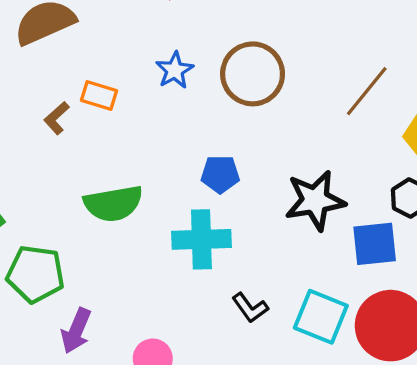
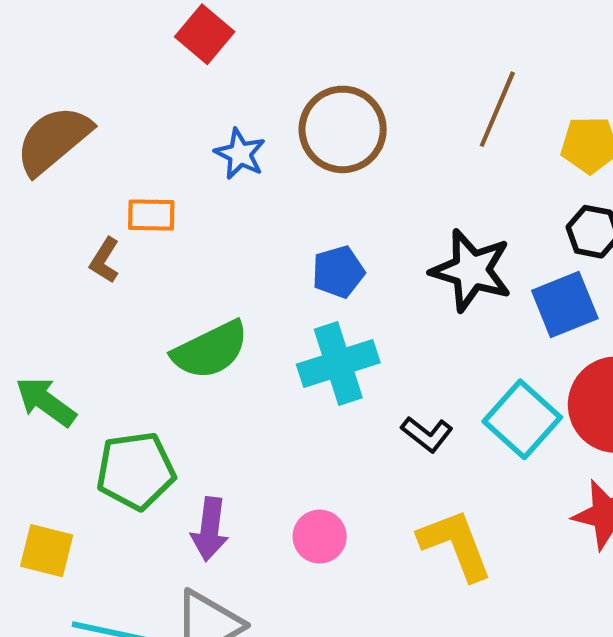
black star: (315, 200) -> (471, 270), turned -30
cyan square: (321, 317) -> (522, 419), turned 36

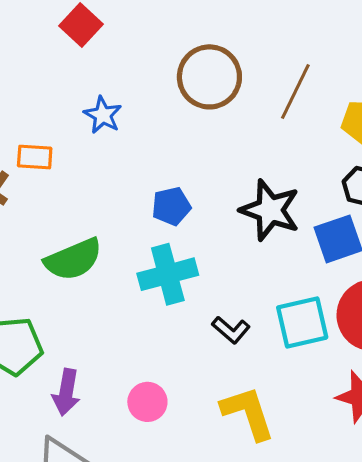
brown circle: (343, 129) -> (209, 77), moved
cyan square: (522, 419) -> (302, 323), turned 32

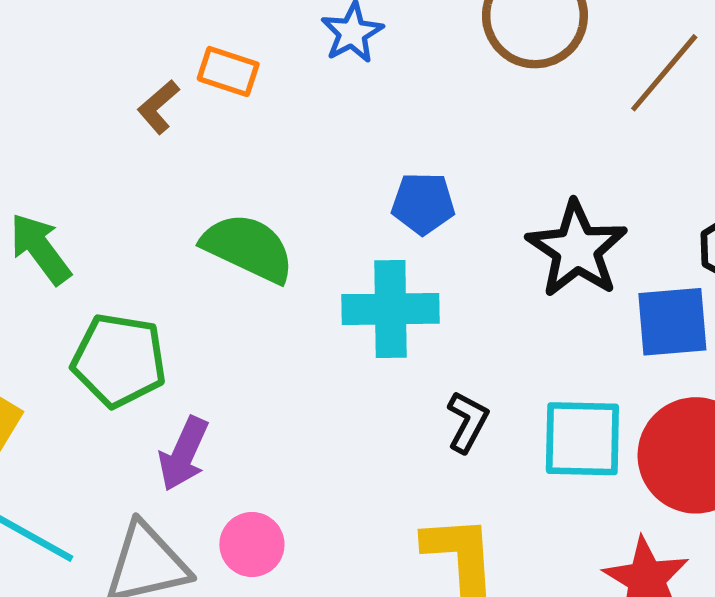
green semicircle: (73, 259) -> (248, 248), turned -146
black L-shape: (231, 330) -> (467, 422), turned -117
pink circle: (147, 402) -> (252, 544), moved

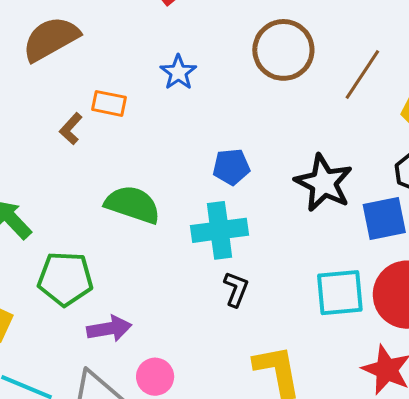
black L-shape: (467, 422) -> (236, 289), moved
purple arrow: (184, 454) -> (109, 329), turned -117

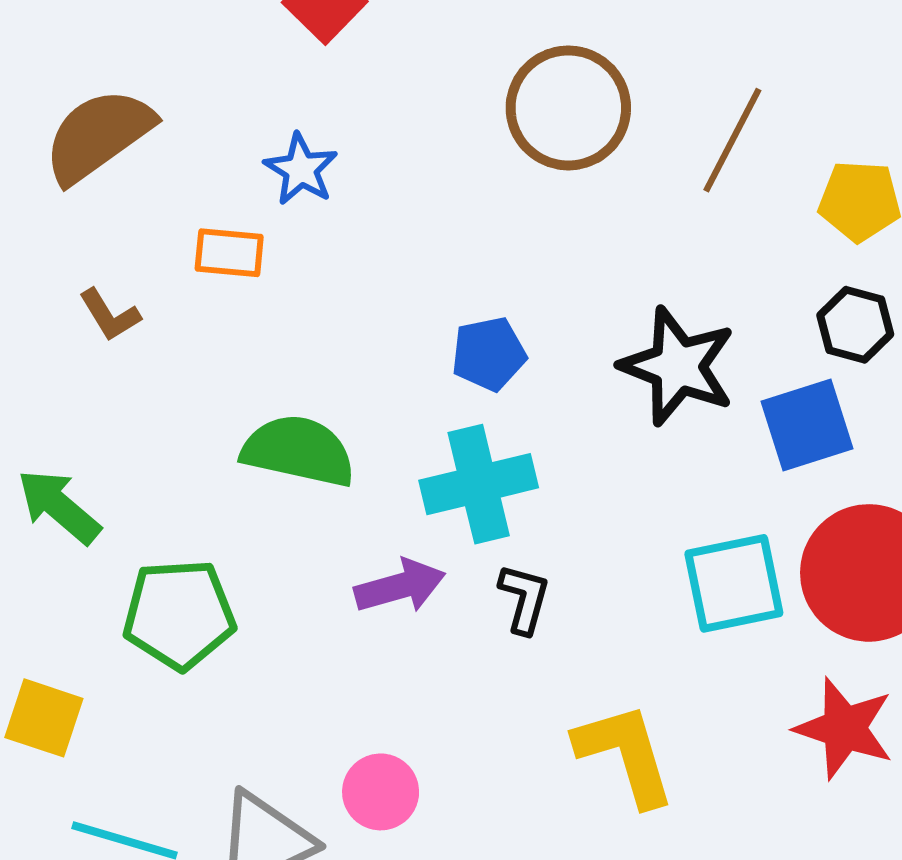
blue star: (178, 72) -> (301, 169), moved
brown L-shape: (71, 129) -> (110, 315), moved, turned -68
purple arrow: (109, 329) -> (400, 586), moved

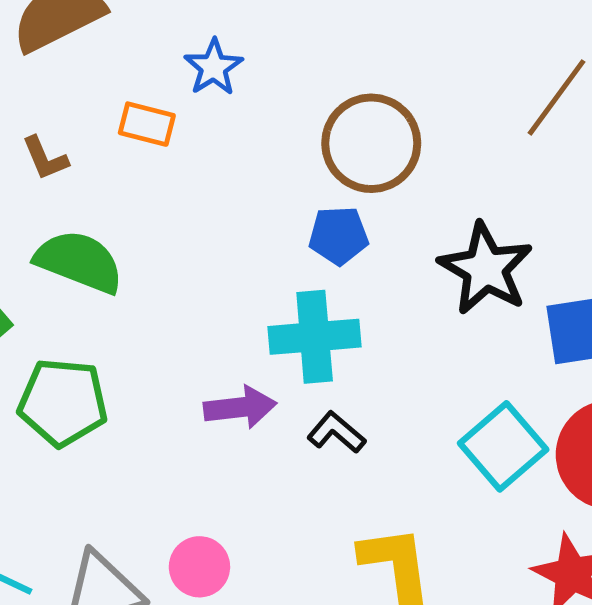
brown circle: (568, 108) -> (371, 143), moved
green semicircle: (298, 451) -> (79, 262), moved
cyan square: (734, 583) -> (503, 446), turned -38
black L-shape: (524, 599) -> (336, 432), turned -74

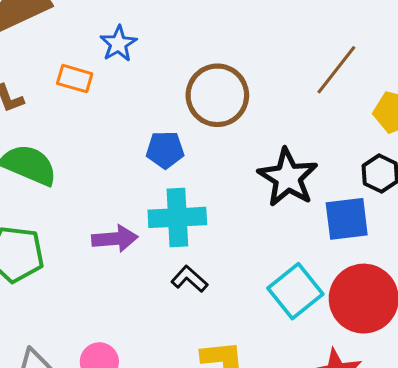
blue pentagon: (338, 236) -> (165, 150), moved
purple arrow: (240, 407) -> (115, 239), moved

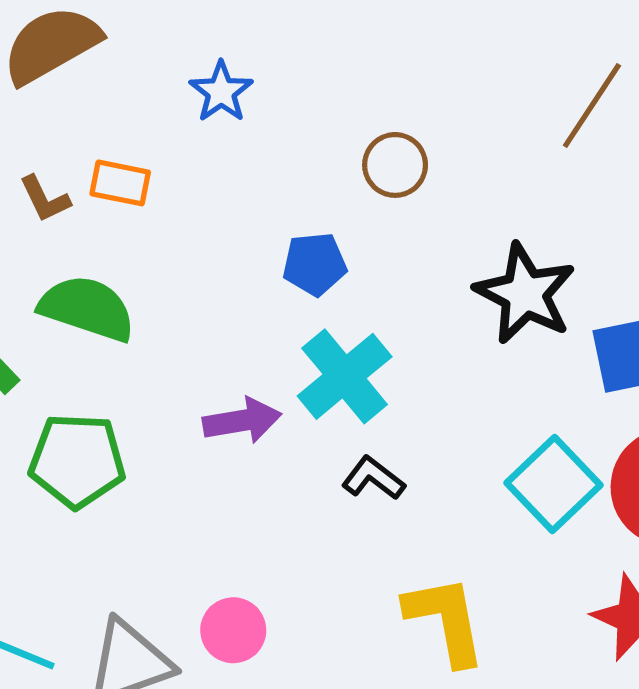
orange rectangle: (75, 79) -> (120, 183), moved
brown circle: (217, 95) -> (395, 165), size x0.6
cyan cross: (177, 217) -> (345, 376), turned -32

